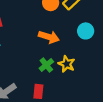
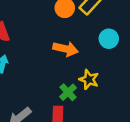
green cross: (46, 65) -> (68, 92), moved

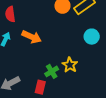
orange arrow: (66, 49) -> (32, 37), moved

